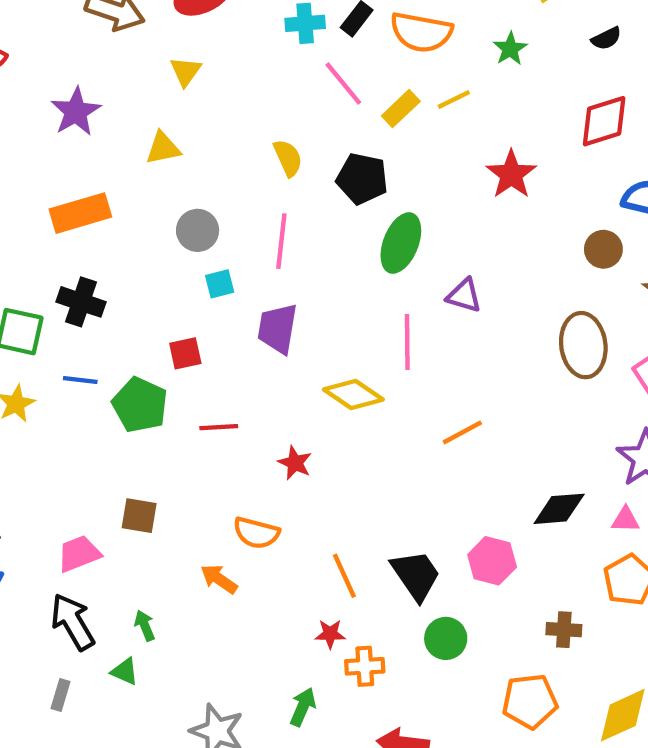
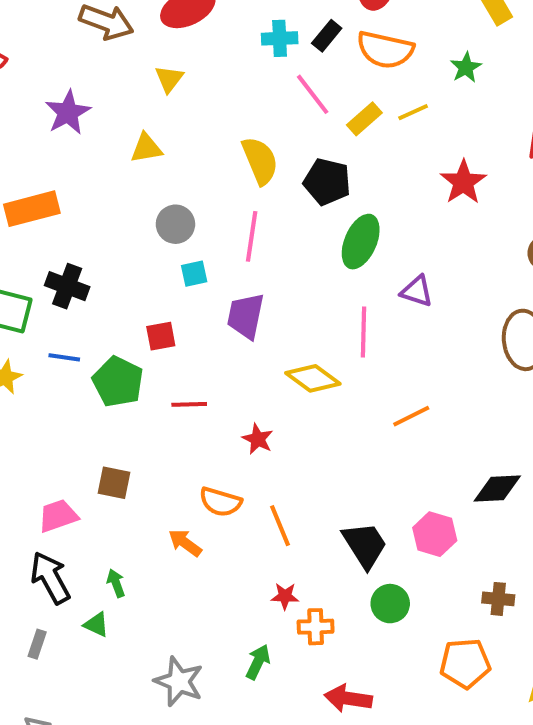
yellow semicircle: (288, 158) -> (260, 161), size x1.4
orange rectangle: (80, 213) -> (32, 209), moved
orange line: (344, 576) -> (280, 526), moved

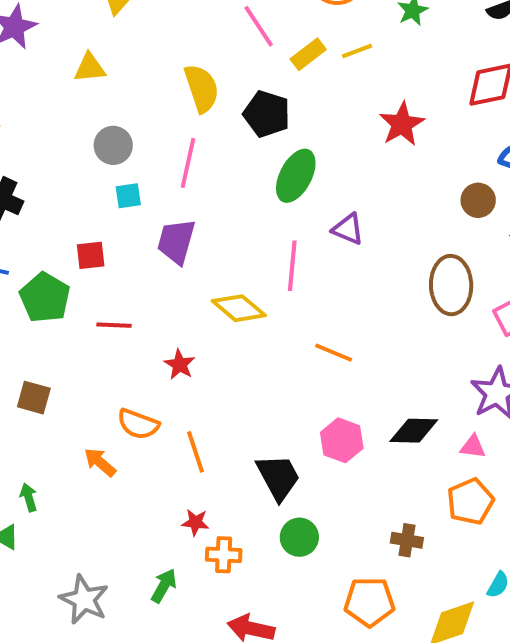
orange line: (411, 416) -> (334, 353), turned 45
pink hexagon: (435, 534) -> (342, 440), moved

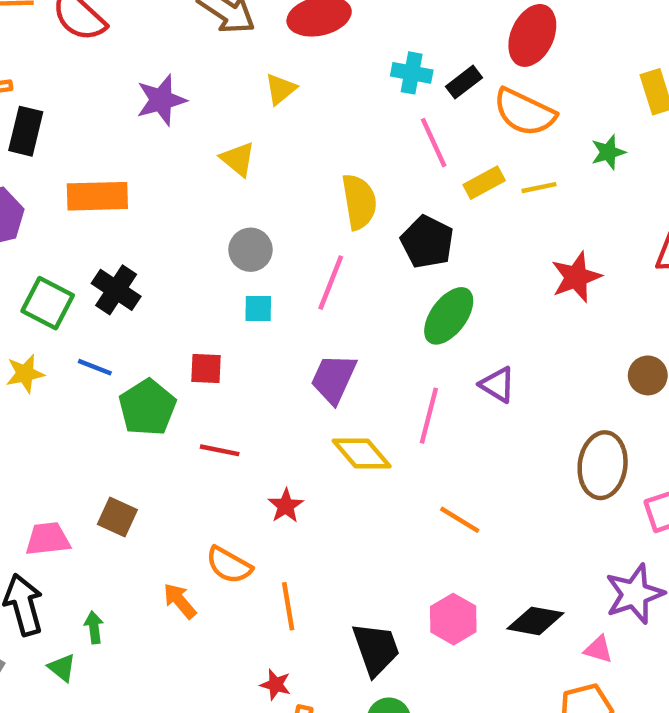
yellow triangle: (90, 68) -> (238, 159), turned 36
purple trapezoid: (176, 241) -> (334, 379), moved

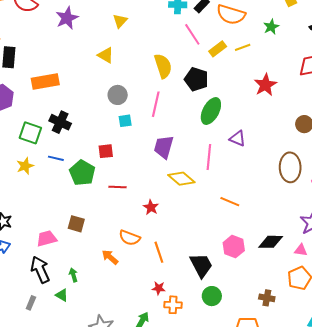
purple star: (161, 100) -> (67, 18), moved

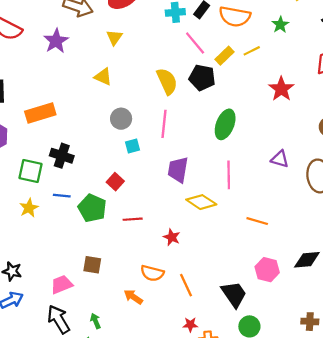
black pentagon: (196, 79) -> (202, 78), moved
purple triangle: (238, 138) -> (280, 159), moved
red square: (106, 151) -> (115, 182), turned -35

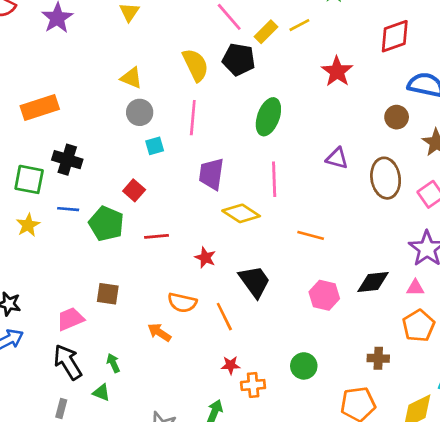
yellow triangle: (103, 77) -> (131, 78), moved
black trapezoid: (234, 294) -> (255, 281), moved

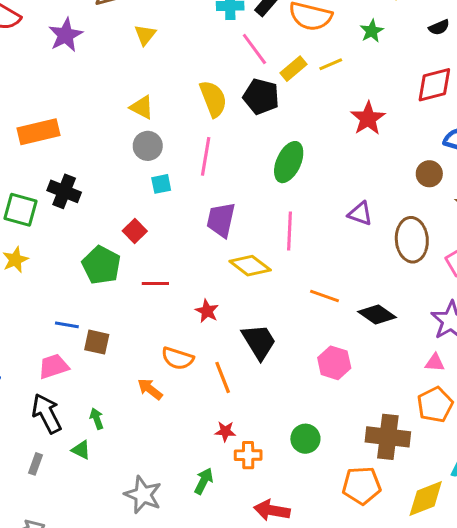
blue line: (68, 209) -> (67, 325), moved
black diamond: (373, 282) -> (377, 314), moved, turned 36
brown cross: (378, 358) -> (388, 437), size x1.8

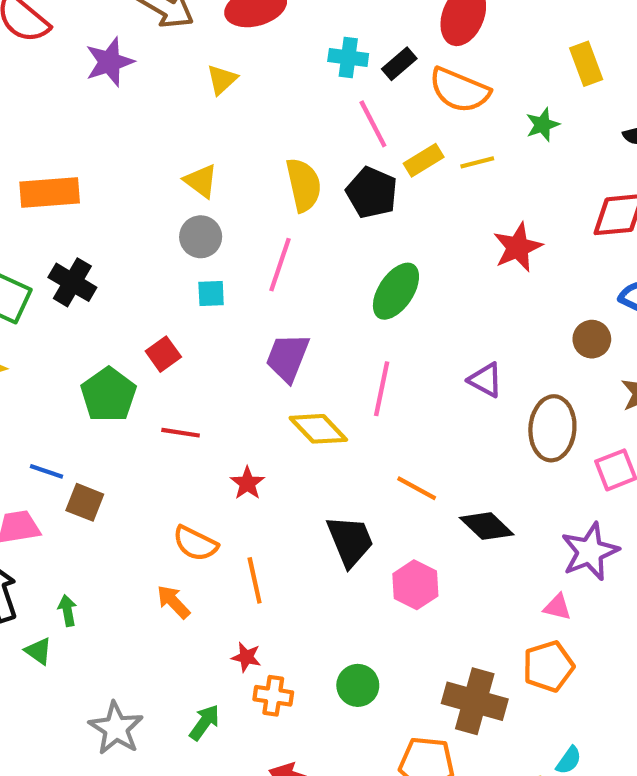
black trapezoid: (259, 342) -> (350, 541), moved
orange arrow: (150, 389) -> (173, 602), moved

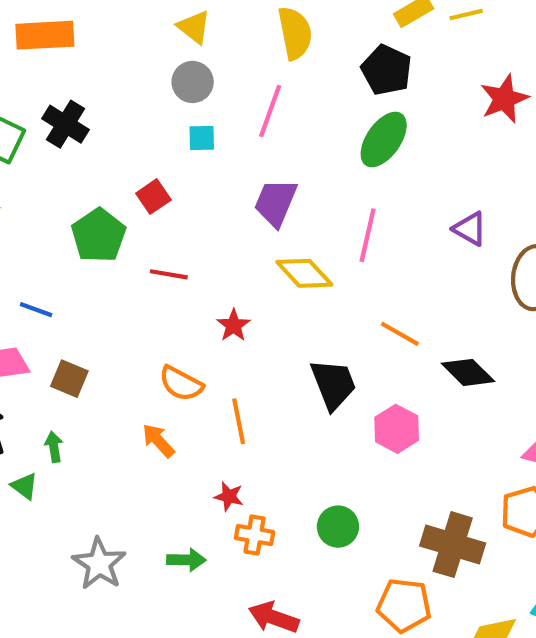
black pentagon: (372, 193) -> (386, 70), moved
brown square: (85, 502) -> (69, 379), moved
green arrow: (205, 722) -> (186, 560), turned 54

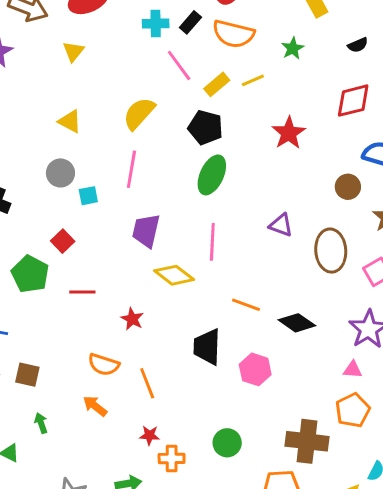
yellow semicircle: (295, 33) -> (139, 113), turned -117
gray circle: (193, 82) -> (60, 173), moved
black trapezoid: (333, 384) -> (207, 347), turned -147
green arrow: (54, 447) -> (41, 423), moved

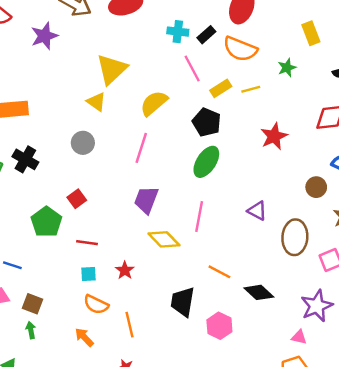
yellow triangle: (73, 51) -> (112, 69), moved, size x1.8
cyan square: (88, 196) -> (89, 274), moved
green arrow: (41, 423) -> (31, 330), moved

